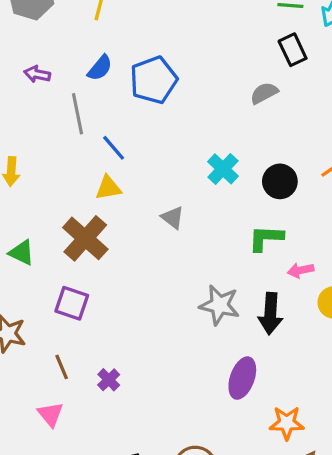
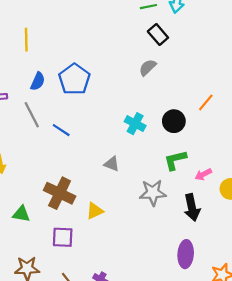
yellow triangle: (108, 188) -> (95, 211), moved
gray star: (219, 305) -> (153, 193), moved

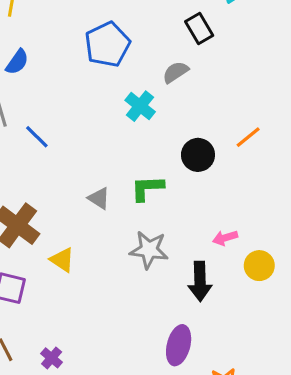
blue pentagon: (74, 79) -> (107, 44), moved
cyan cross: (135, 124) -> (140, 106), moved
green L-shape: (175, 160) -> (147, 188), moved
yellow triangle: (95, 211) -> (62, 260), turned 48

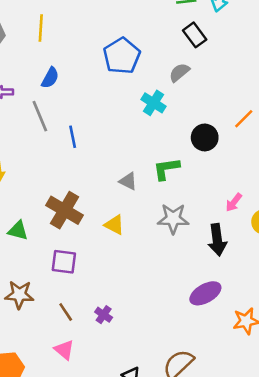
blue line: (37, 137) -> (73, 137), turned 40
pink arrow: (225, 238) -> (234, 202), turned -30
yellow triangle: (62, 260) -> (114, 225), moved
purple ellipse: (179, 345) -> (205, 293), turned 52

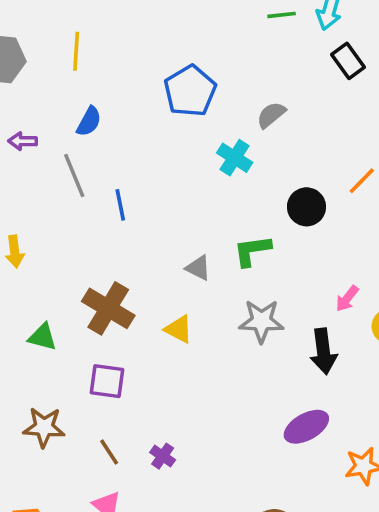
black rectangle: (195, 35) -> (348, 61), moved

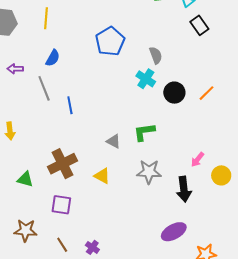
gray semicircle: (271, 115) -> (156, 55), turned 108
cyan cross: (235, 158) -> (146, 79), moved
black circle: (306, 207) -> (174, 93), moved
brown cross: (108, 308) -> (63, 164), turned 32

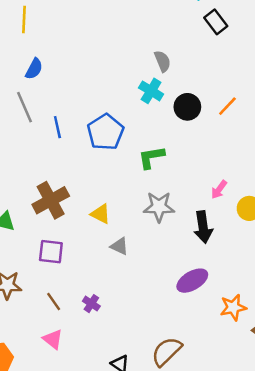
blue pentagon: (110, 41) -> (105, 132), moved
gray triangle: (114, 141) -> (119, 246), moved

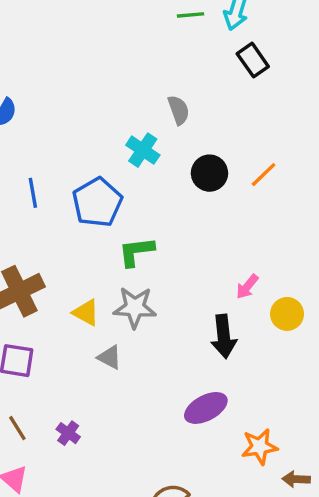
cyan cross: (151, 91) -> (143, 150), moved
green L-shape: (151, 157) -> (136, 252), moved
gray star: (159, 207) -> (135, 307), moved

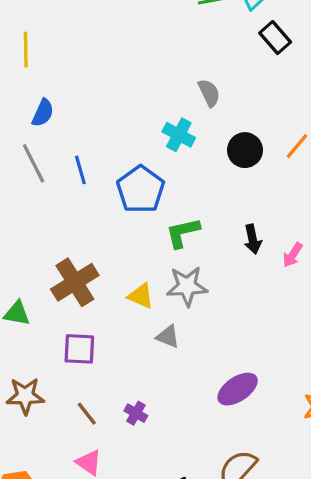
blue line: (33, 193) -> (80, 170), moved
black arrow: (224, 336) -> (253, 239), moved, size x0.7
purple ellipse: (206, 408) -> (238, 389), moved

